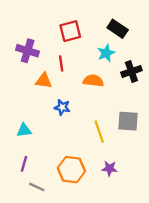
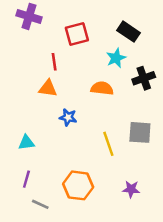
purple cross: (28, 51) -> (29, 16), moved
red line: (61, 63) -> (54, 62), moved
purple star: (109, 168) -> (131, 189), moved

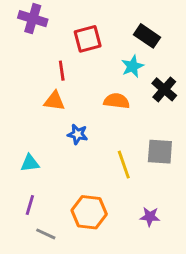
black cross: (144, 78) -> (164, 89), turned -30

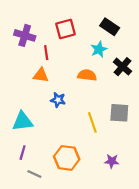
purple cross: (33, 19) -> (25, 35), moved
cyan triangle: (30, 163) -> (23, 121), size x1.5

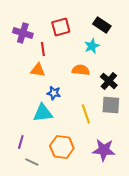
black cross: (122, 67) -> (109, 81), moved
cyan triangle: (23, 121) -> (43, 113), moved
purple star: (112, 161) -> (104, 150), size x1.6

